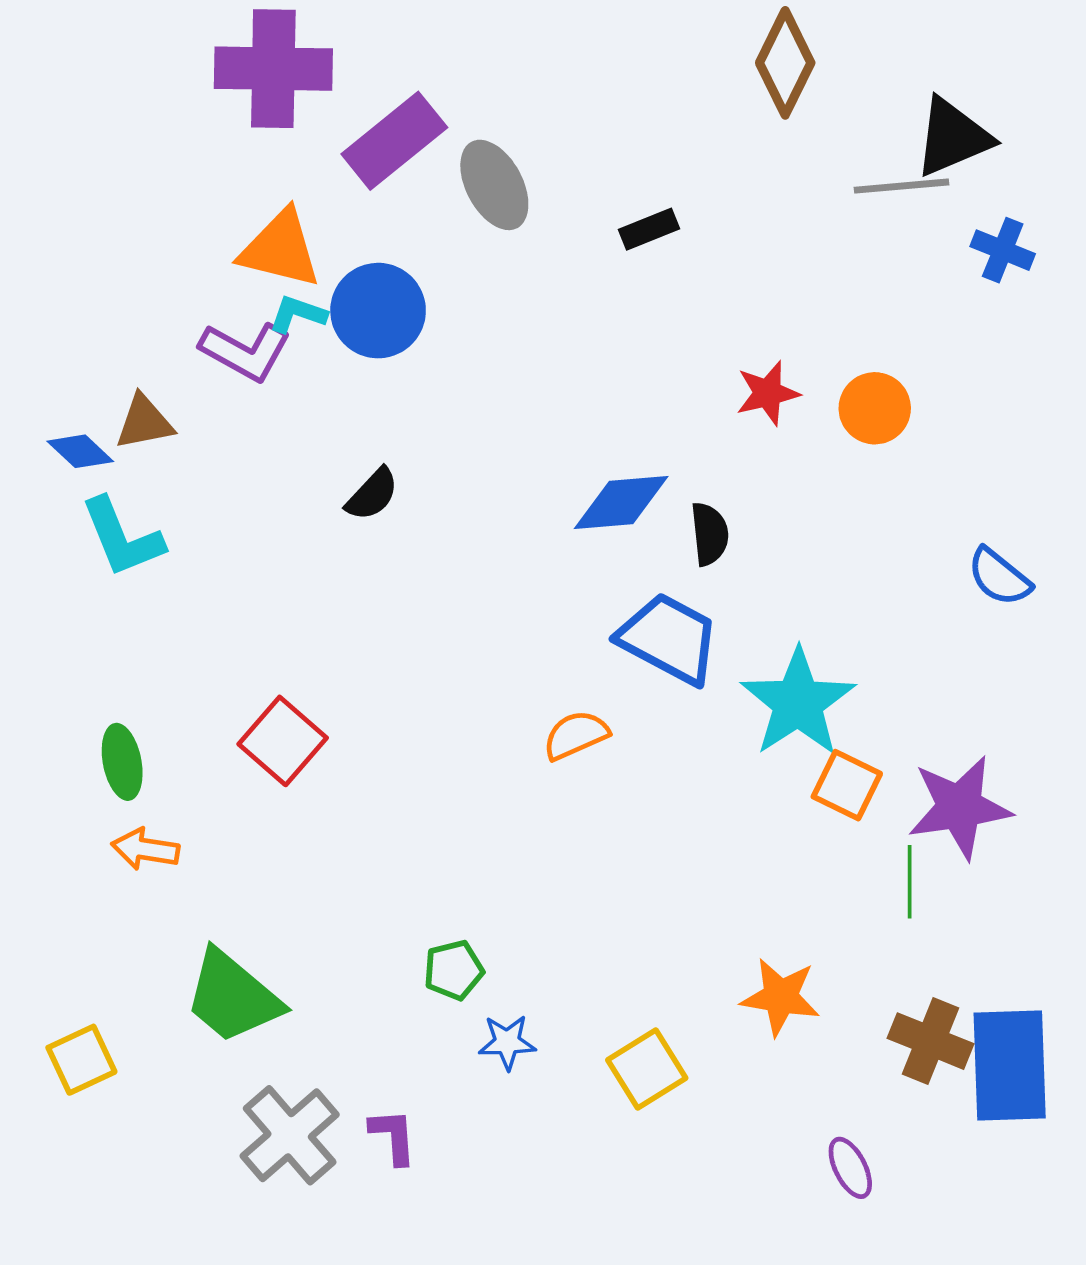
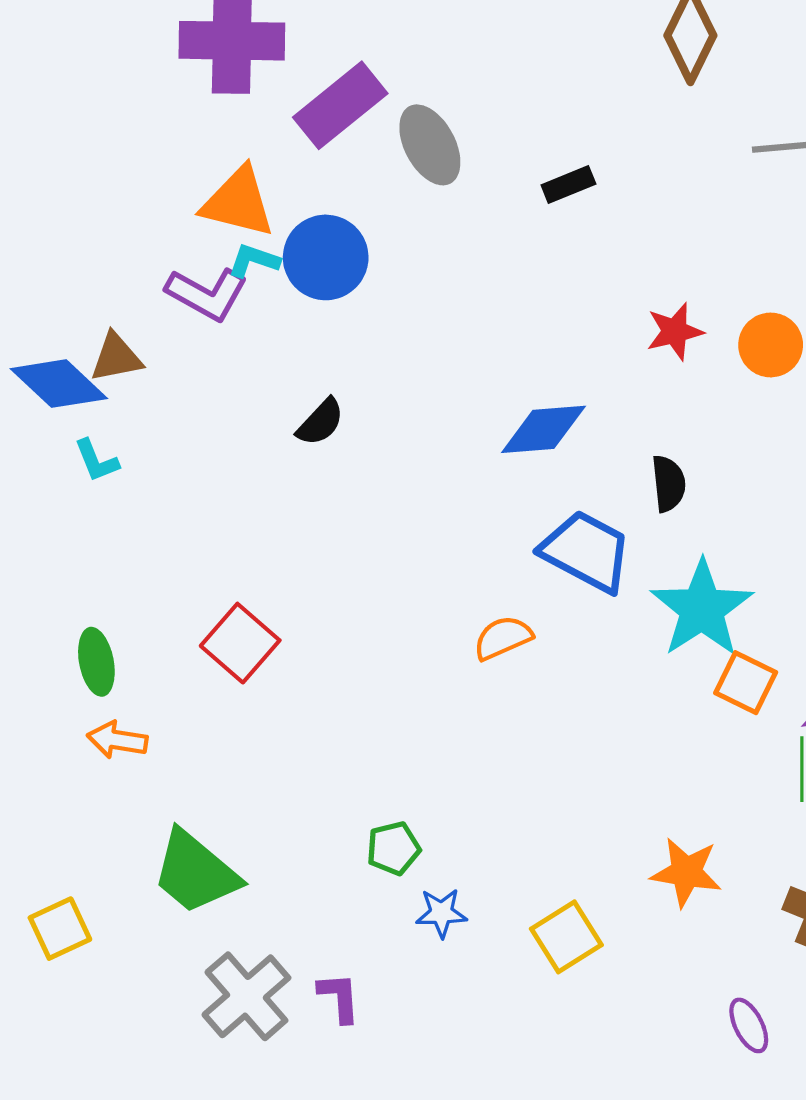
blue diamond: (80, 451) -> (59, 384), size x1.6
black semicircle: (710, 534) -> (669, 484), moved
cyan L-shape: (122, 537) -> (96, 461), size x0.6

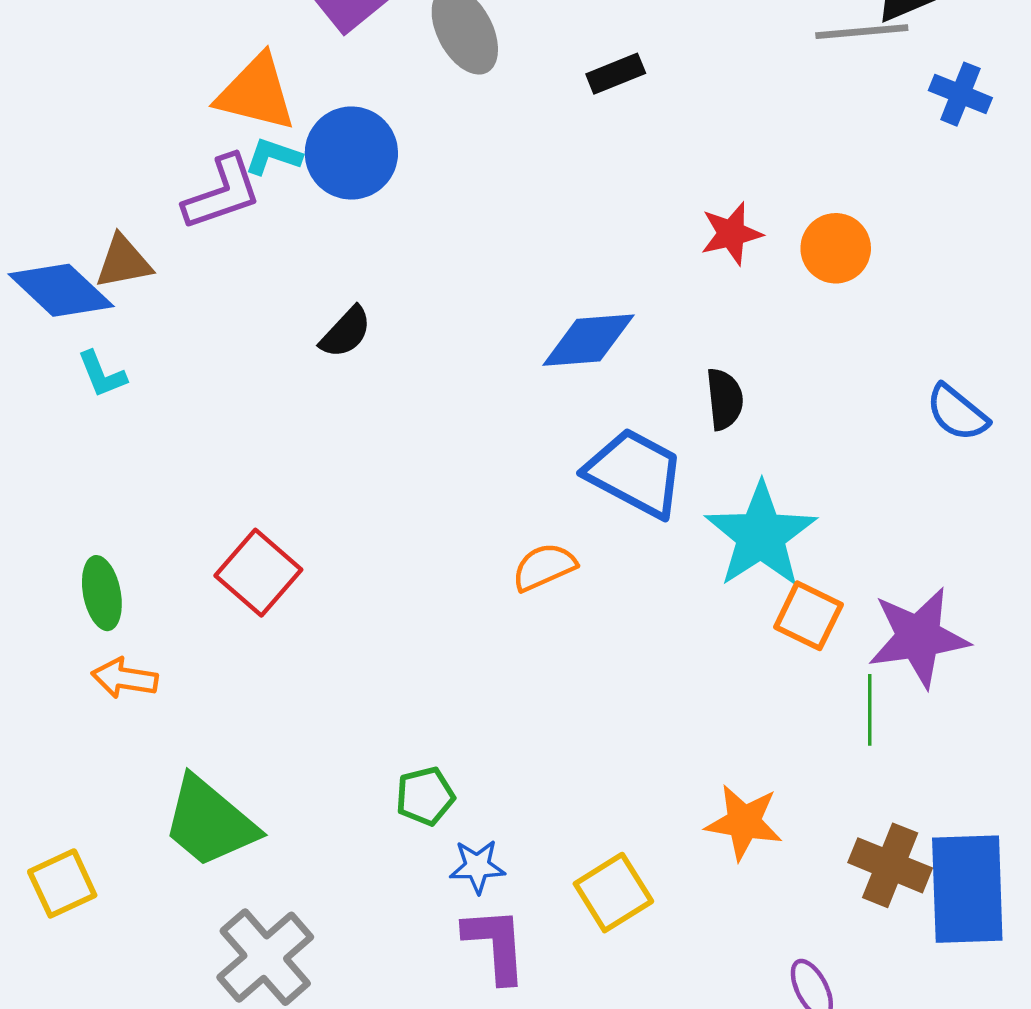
purple L-shape: (207, 294) -> (222, 193), turned -48
purple L-shape: (339, 997) -> (495, 945), moved, size x1.4

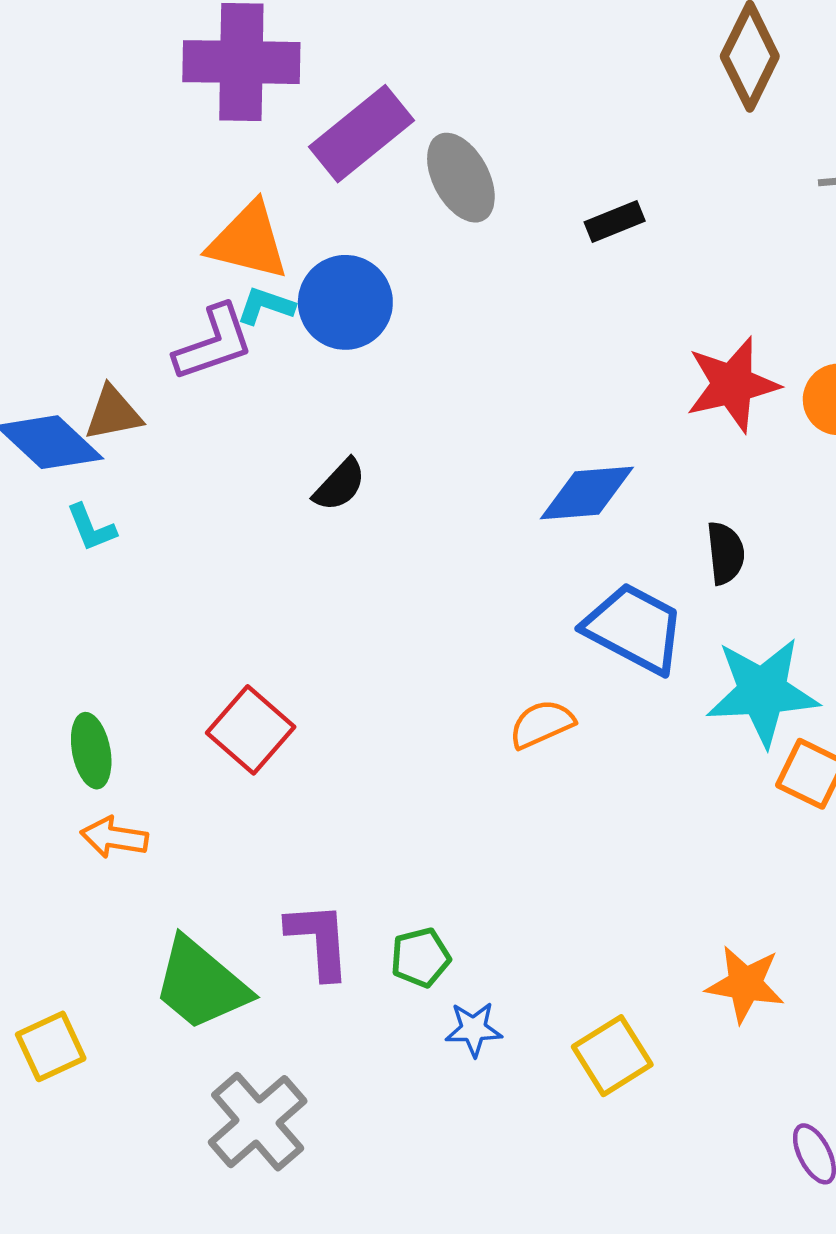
red star: (731, 234) -> (732, 384), size x1.5
cyan star: (761, 535) -> (762, 692), turned 30
purple L-shape: (495, 945) -> (319, 940), moved

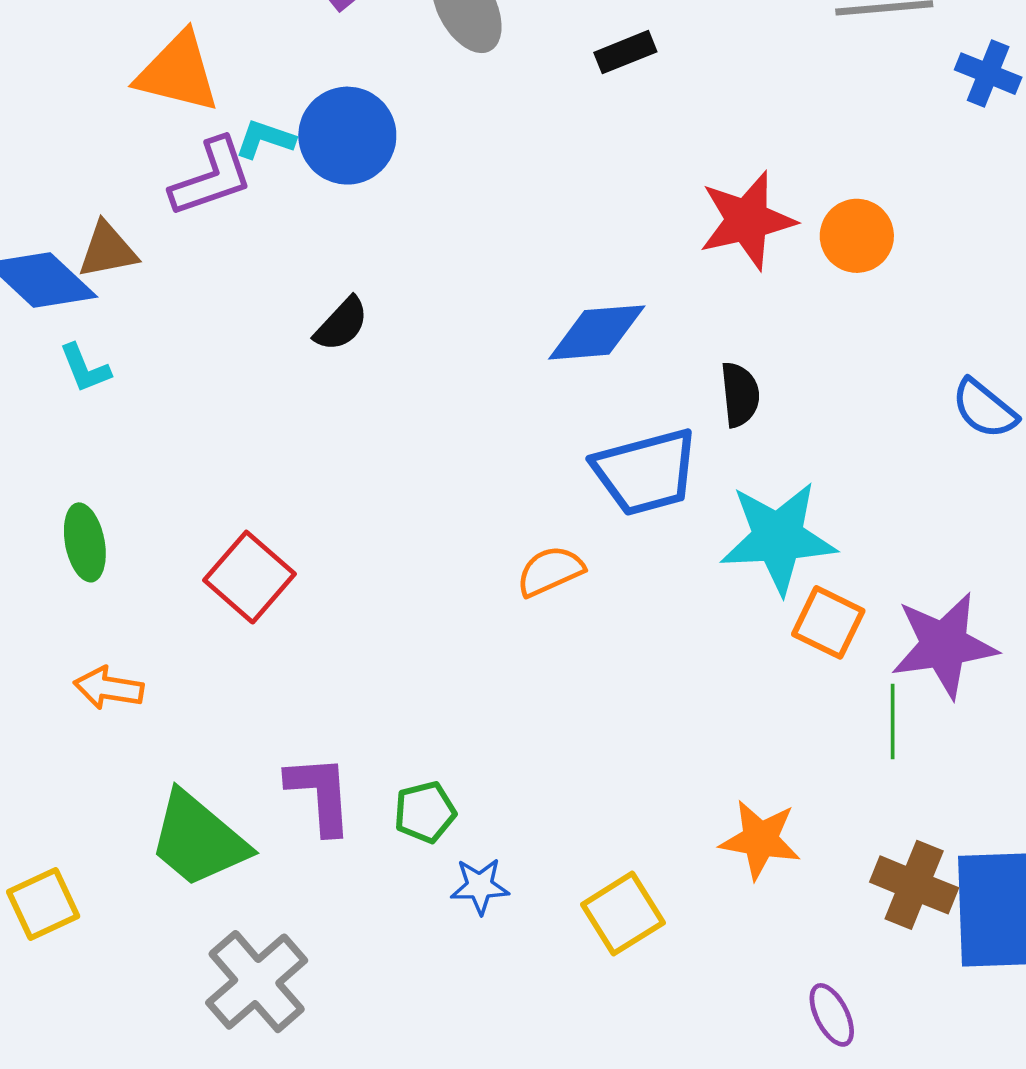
orange triangle: (248, 241) -> (178, 72), moved
blue trapezoid: (634, 628) -> (646, 472), turned 137
green ellipse: (91, 751) -> (85, 542), moved

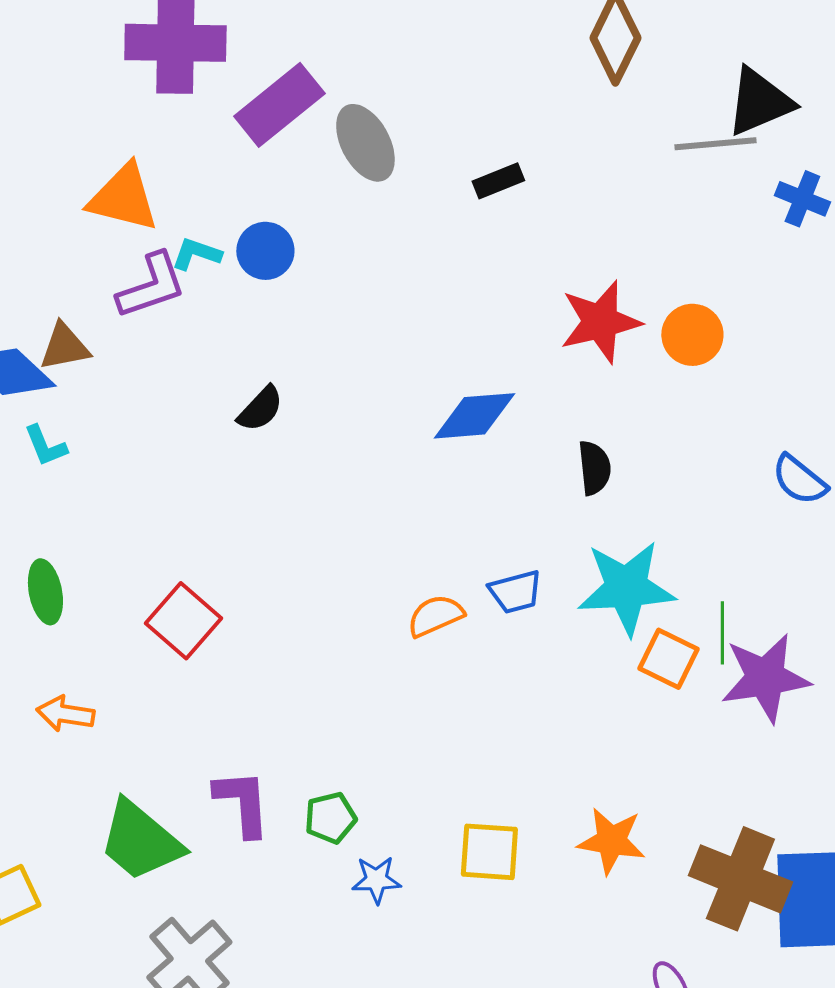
blue circle: (347, 136) -> (265, 251), size x0.7
blue trapezoid: (646, 472) -> (515, 592), moved, size x0.6
green line: (893, 721) -> (722, 633), moved
brown cross: (914, 885) -> (740, 879), size x1.4
yellow square: (623, 914) -> (489, 852), moved, turned 36

